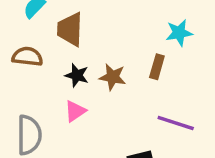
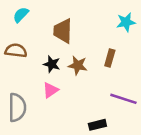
brown trapezoid: (70, 29) -> (63, 31), moved
cyan star: (179, 33) -> (126, 22), moved

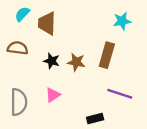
brown trapezoid: (63, 31) -> (47, 23), moved
brown rectangle: (110, 58) -> (107, 55), size x1.5
pink triangle: (50, 90) -> (53, 95), moved

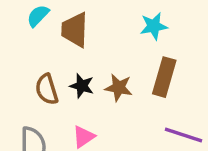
cyan star: (122, 21) -> (154, 26), moved
brown semicircle: (18, 48) -> (47, 89), moved, turned -114

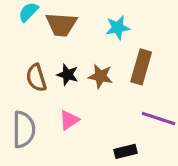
cyan star: (154, 26) -> (118, 28), moved
brown trapezoid: (75, 30) -> (61, 24), turned -88

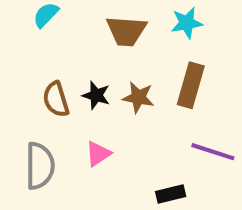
brown trapezoid: (61, 24) -> (126, 31), moved
cyan star: (118, 28) -> (187, 23), moved

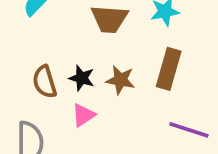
pink triangle: (98, 154) -> (83, 115), moved

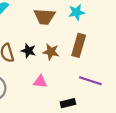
pink triangle: (83, 115) -> (40, 82), moved, turned 40

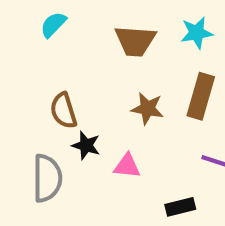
black star: (28, 51) -> (86, 145), moved

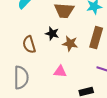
black star: (86, 145) -> (52, 34), moved

